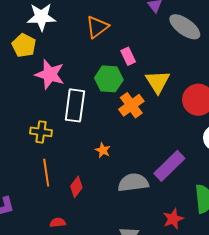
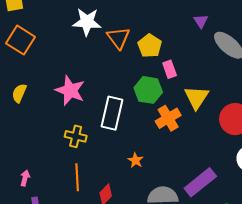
orange triangle: (97, 27) -> (118, 38), moved, turned -35
yellow pentagon: (24, 45) -> (150, 46), moved
pink star: (50, 74) -> (70, 90), moved

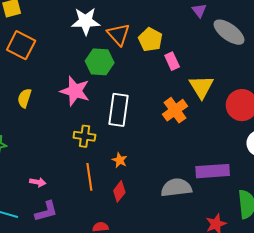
green hexagon: (148, 90) -> (100, 62), moved
orange star: (136, 160) -> (120, 160), moved
pink arrow: (25, 178) -> (38, 182), turned 91
purple rectangle: (200, 182) -> (213, 171), turned 40

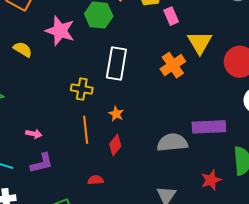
pink star: (75, 91) -> (60, 31), moved
yellow semicircle: (24, 98) -> (23, 49), turned 102

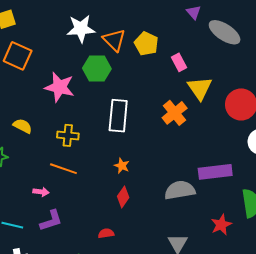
pink rectangle: (171, 16) -> (179, 62), moved
yellow semicircle: (23, 49) -> (23, 126), moved
yellow cross: (82, 89) -> (68, 135), moved
orange line: (86, 130) -> (63, 169), moved, turned -60

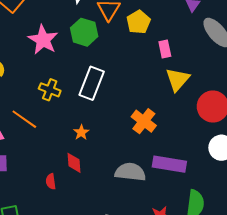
orange cross: (175, 113) -> (144, 121), moved, turned -30
yellow cross: (68, 135) -> (50, 90), moved
red diamond: (123, 197) -> (74, 163), turned -55
red semicircle: (106, 233) -> (51, 181), moved, turned -105

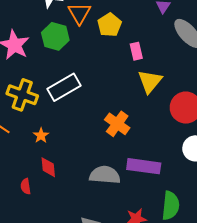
white rectangle: (92, 83) -> (64, 87), turned 40
yellow cross: (50, 90) -> (22, 95), size x1.4
orange star: (81, 132) -> (41, 135), moved

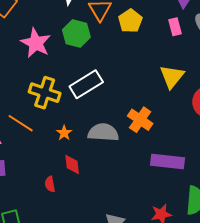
pink rectangle: (136, 51) -> (175, 27), moved
gray semicircle: (105, 175) -> (103, 132), moved

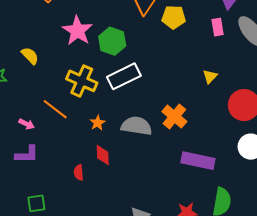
yellow pentagon: (130, 21) -> (174, 17), turned 30
green hexagon: (76, 34) -> (112, 41), moved
yellow triangle: (172, 77) -> (210, 76), size x0.6

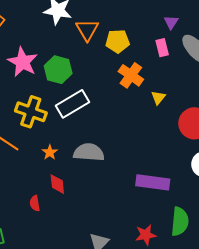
orange cross: (174, 117) -> (131, 75), moved

